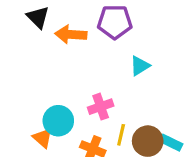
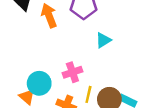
orange arrow: (71, 34) -> (49, 16), turned 65

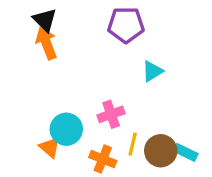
orange arrow: (49, 16) -> (46, 43), moved

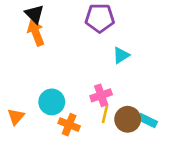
pink cross: (111, 114) -> (101, 95), moved
orange triangle: (50, 147) -> (16, 117), moved, turned 30
orange cross: (103, 159) -> (69, 125), moved

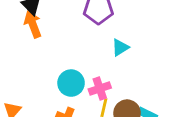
cyan circle: (52, 102) -> (71, 83), moved

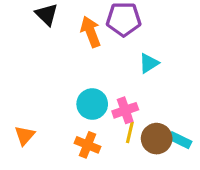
orange arrow: (33, 24) -> (91, 32), moved

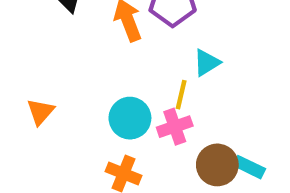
yellow line: (130, 132) -> (181, 95), moved
orange triangle: (25, 135) -> (40, 112), moved

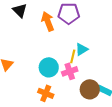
cyan triangle: (207, 63) -> (82, 49), moved

